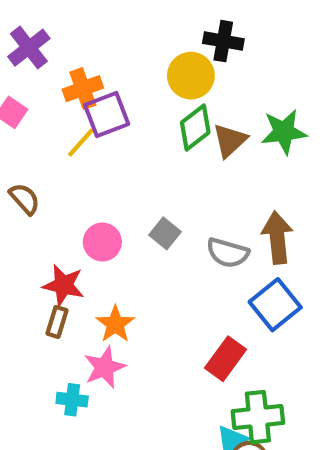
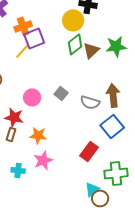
orange star: (115, 324) -> (38, 135), turned -30
pink star: (104, 367) -> (43, 160), moved
green cross: (258, 417) -> (116, 173), moved

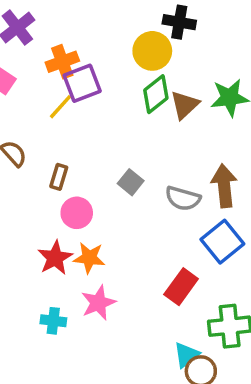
pink circle: (32, 97) -> (77, 213), moved
red star: (14, 117) -> (55, 258), moved, turned 30
brown rectangle: (11, 134) -> (59, 177), moved

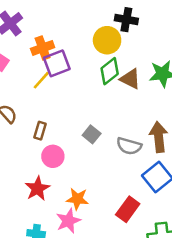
brown triangle: (185, 105) -> (130, 79), turned -50
orange star: (89, 258) -> (77, 199), moved

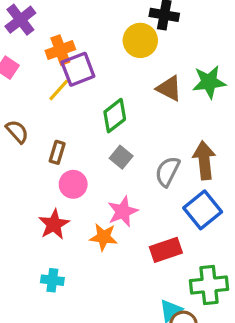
green diamond: (110, 71) -> (115, 116), moved
gray semicircle: (129, 146) -> (167, 172), turned 100
red rectangle: (128, 209) -> (166, 250), turned 35
pink star: (68, 221) -> (123, 211), moved

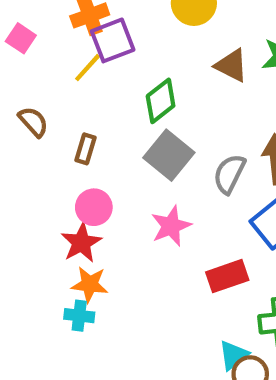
gray square: (121, 157) -> (169, 155), size x1.6
pink circle: (73, 184) -> (94, 207), moved
orange star: (104, 237) -> (90, 284), moved

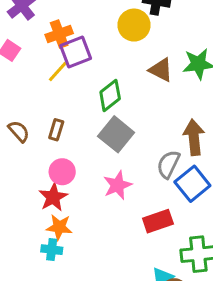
brown semicircle: (33, 122) -> (19, 131), moved
gray semicircle: (229, 174) -> (168, 164), moved

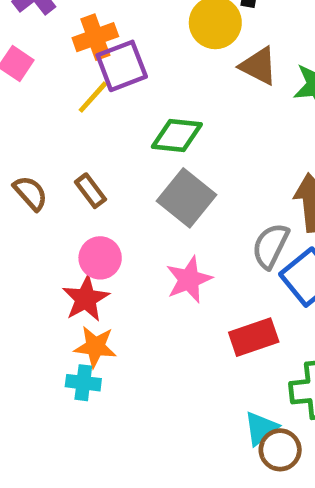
brown triangle: (161, 70) -> (258, 66), moved
green diamond: (110, 95) -> (177, 135), turned 44
brown rectangle: (56, 130) -> (90, 191), turned -54

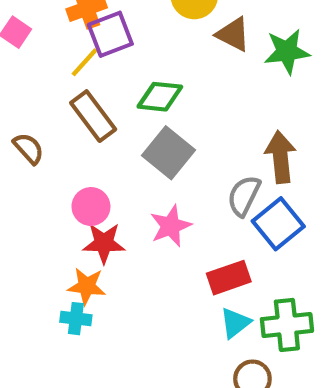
brown rectangle: (90, 191) -> (93, 116), moved, size x1.6
red star: (86, 299) -> (104, 243), moved, turned 30
cyan triangle: (261, 428) -> (235, 323), moved

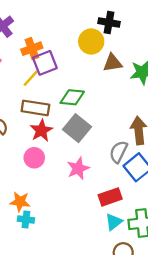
brown triangle: (233, 34) -> (113, 63), turned -36
brown rectangle: (93, 116) -> (35, 108), turned -44
red star: (104, 243) -> (41, 130), moved, turned -30
orange star: (87, 286) -> (20, 202), moved

